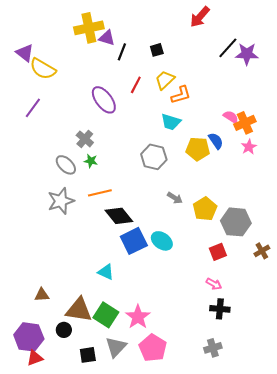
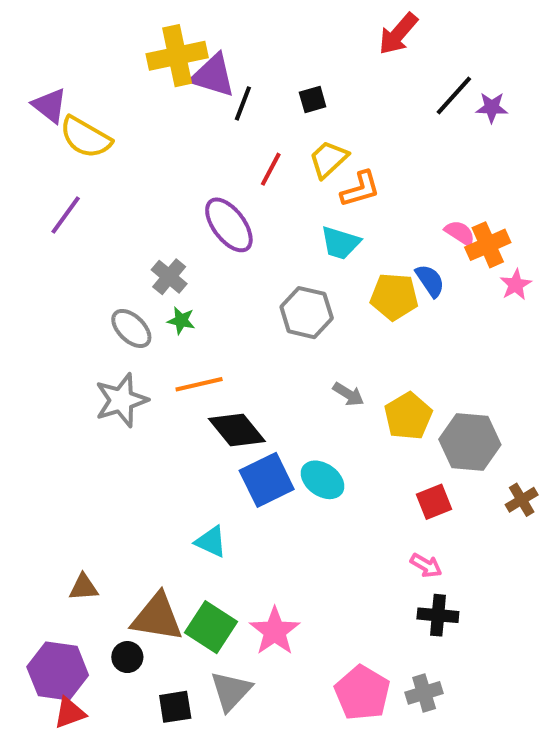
purple triangle: (107, 38) -> (213, 76), size x1.4
purple star: (247, 54) -> (492, 107), size x0.7
purple ellipse: (104, 100) -> (229, 225), moved
pink star: (249, 147) -> (516, 285), moved
pink pentagon: (153, 348) -> (362, 693), moved

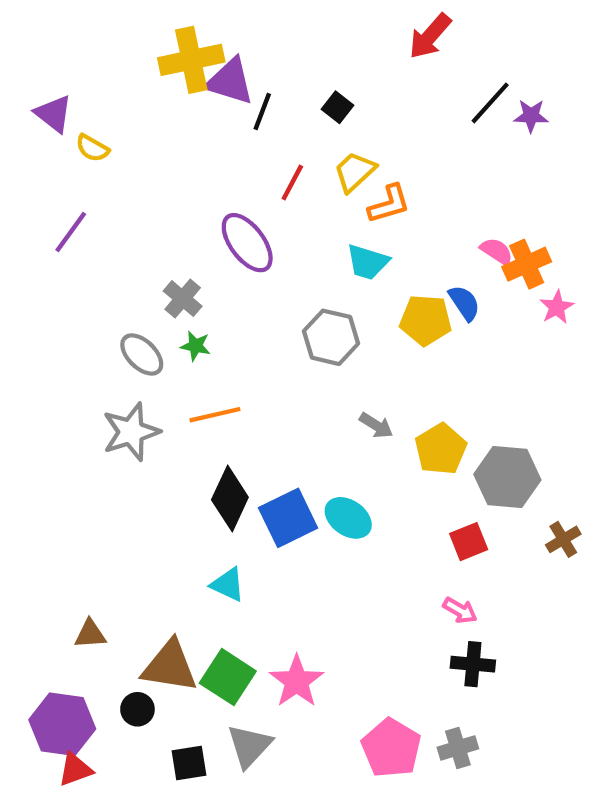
black square: (313, 99) -> (337, 107), turned -36
yellow semicircle: (86, 137) -> (92, 148), size x0.6
black diamond: (237, 430) -> (230, 499), moved, turned 64

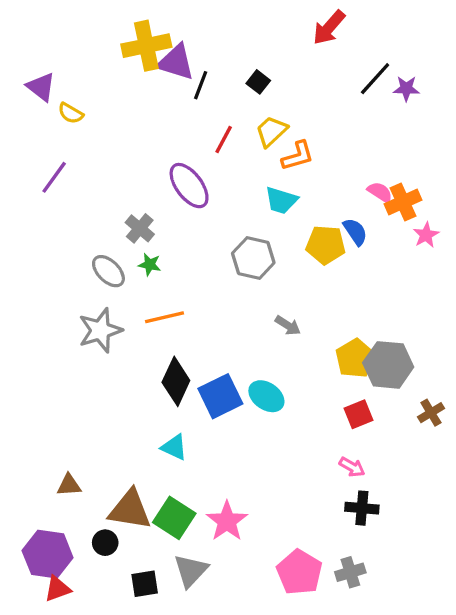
yellow pentagon: (441, 449) -> (355, 358), moved

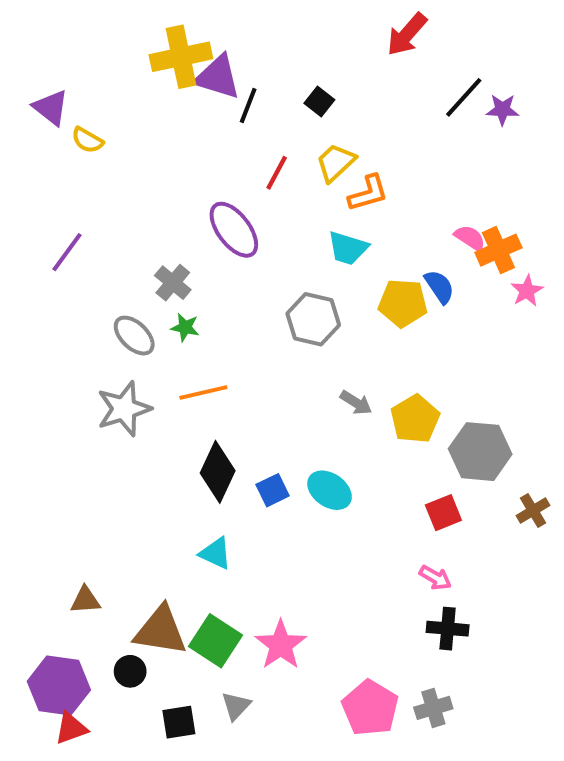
purple line: (54, 177) -> (67, 252), moved
yellow pentagon: (355, 358) -> (415, 419), moved
blue square: (220, 396) -> (273, 490), size x0.6
gray triangle: (191, 571) -> (236, 706), size x0.7

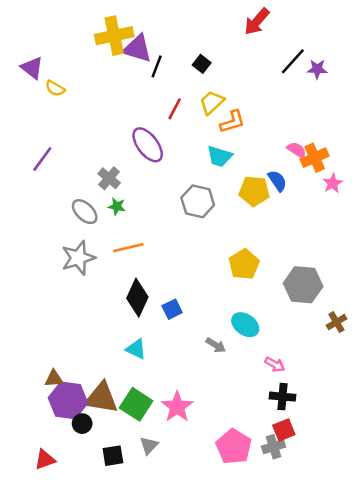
gray arrow: (356, 403) -> (216, 345), moved
yellow pentagon: (415, 419) -> (244, 264), moved
cyan ellipse: (330, 490) -> (245, 325), moved
red square: (443, 513) -> (284, 430), moved
purple hexagon: (59, 686) -> (68, 400), moved

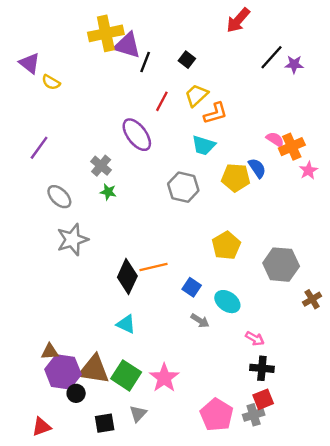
gray ellipse: (85, 212) -> (59, 197), moved
orange line: (128, 248) -> (153, 267), moved
blue square: (172, 309) -> (192, 287), moved, turned -30

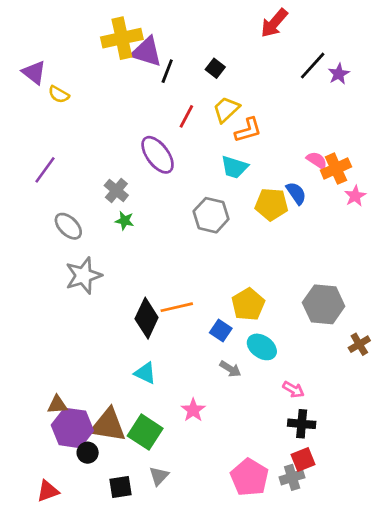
purple star: (294, 64) -> (339, 74), turned -30
yellow pentagon: (226, 246) -> (248, 304), moved
pink star: (164, 378) -> (193, 410), moved, size x0.7

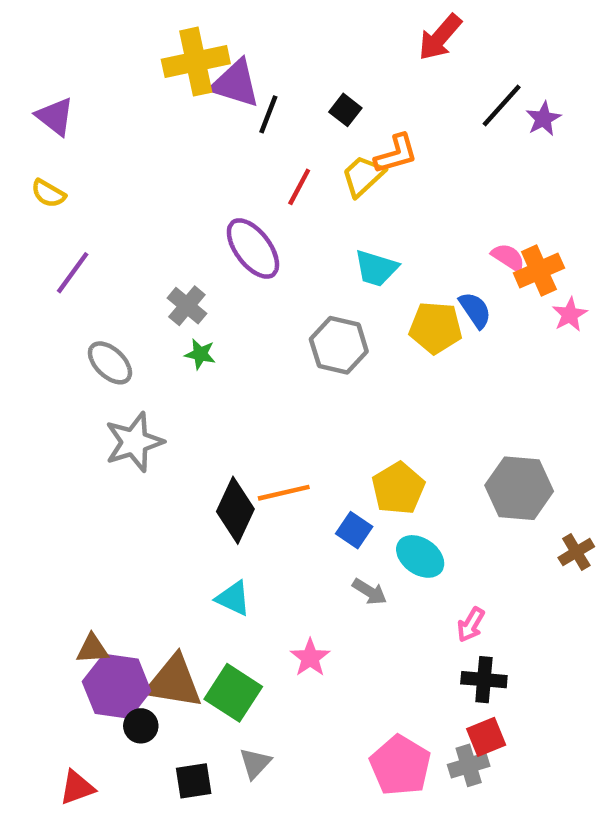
yellow semicircle: (59, 94) -> (48, 193), moved
orange L-shape: (248, 130) -> (396, 154), moved
pink arrow: (293, 389) -> (471, 625), turned 90

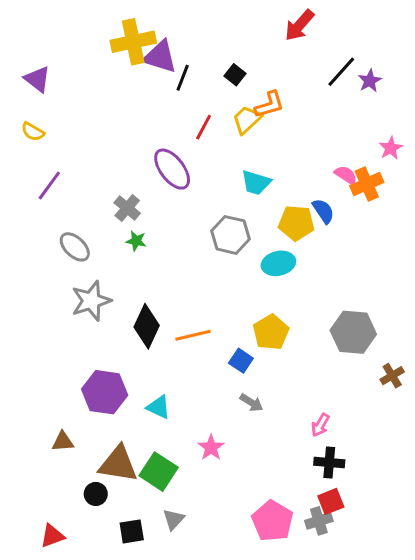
pink star: (570, 314) -> (391, 148), moved
black diamond: (235, 510) -> (147, 326), moved
cyan ellipse: (420, 556) -> (278, 263), moved, turned -48
purple hexagon: (117, 686) -> (105, 392), moved

